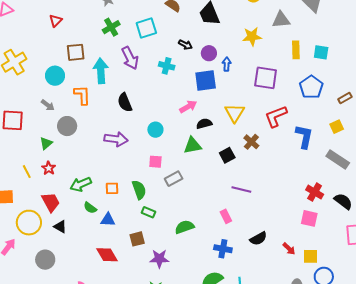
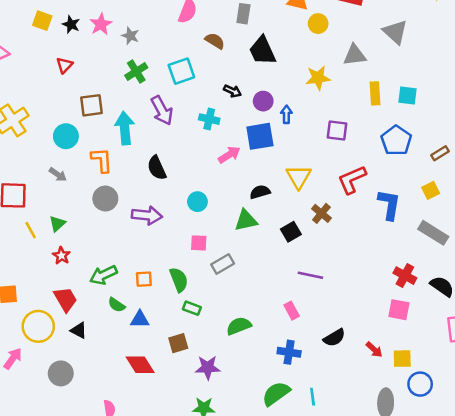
purple square: (266, 78) -> (337, 130), size x0.7
pink arrow: (188, 107) -> (229, 155), moved
gray circle: (67, 126) -> (105, 199), moved
yellow line: (27, 172) -> (31, 230), moved

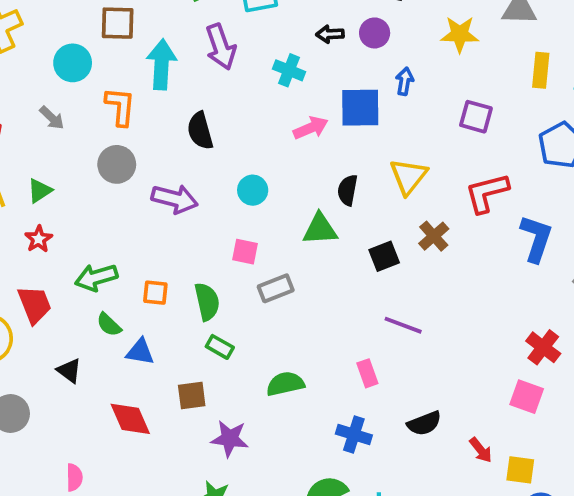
black arrow: (232, 91) -> (330, 34), turned 144
purple circle: (263, 101) -> (375, 33), moved
black semicircle: (260, 192) -> (348, 190), turned -72
black triangle: (79, 330) -> (69, 371), moved

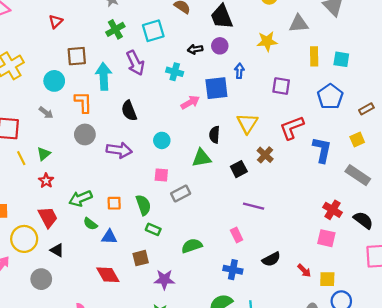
black triangle: (69, 371) -> (57, 250), moved

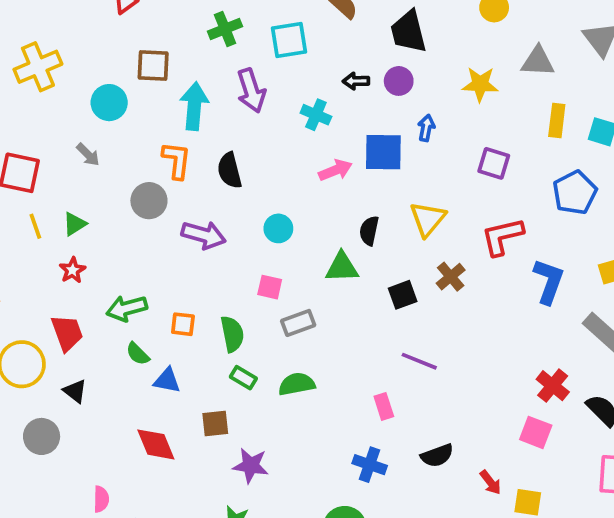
orange L-shape: (83, 102) -> (177, 160), moved
green semicircle: (192, 246) -> (297, 384), moved

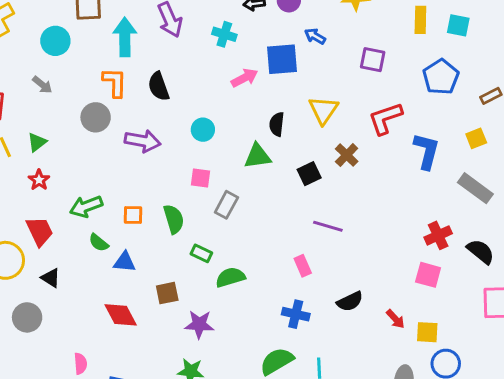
blue arrow: (426, 128) -> (315, 36), turned -65
gray rectangle: (298, 323) -> (226, 205), turned -36
green rectangle: (243, 378) -> (201, 253), moved
green semicircle: (297, 384) -> (230, 277), moved
red cross: (553, 386) -> (438, 235), turned 32

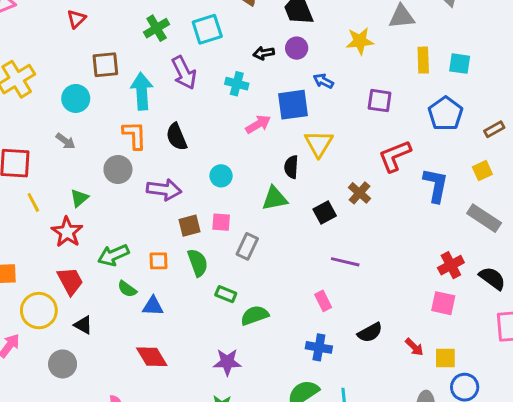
yellow triangle: (323, 110) -> (319, 143), moved
green triangle: (37, 142) -> (79, 198), moved
red star: (39, 180) -> (67, 232), size x1.5
brown square: (167, 293) -> (190, 226), moved

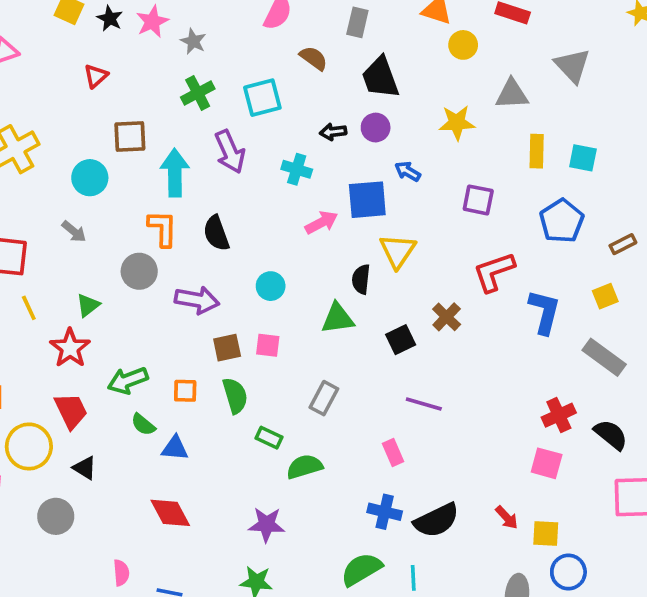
gray rectangle: (247, 246) -> (324, 398), moved
black semicircle: (370, 333) -> (436, 520), moved, size x1.4

